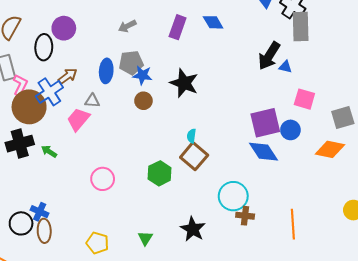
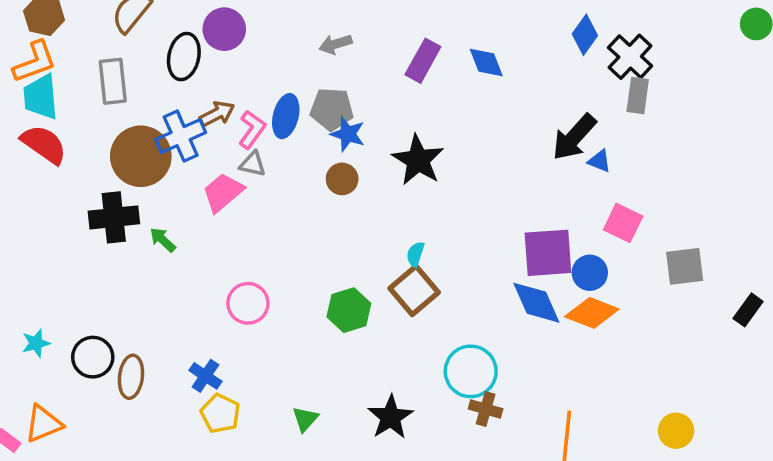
gray rectangle: (301, 27) -> (638, 95), size x0.7
pink L-shape: (20, 85) -> (252, 129), moved
orange diamond: (330, 149) -> (592, 313), moved
blue cross: (40, 212) -> (205, 376), moved

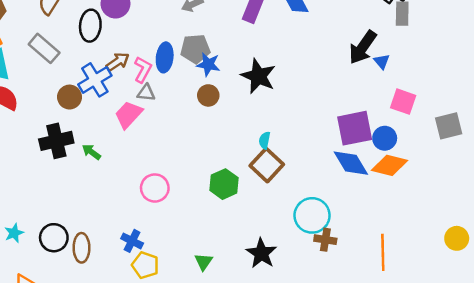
gray rectangle: (113, 81) -> (44, 48), turned -36
brown circle: (141, 156) -> (69, 97), size x0.6
blue triangle: (599, 161) -> (382, 61), turned 35

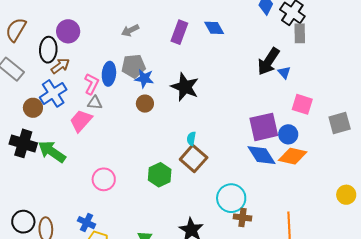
brown arrow: (118, 62) -> (60, 66), moved
black cross: (56, 141) -> (23, 143), turned 32
green arrow: (91, 152) -> (52, 152), size x1.8
yellow circle: (457, 238) -> (346, 195), moved

